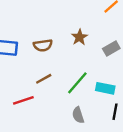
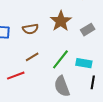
brown star: (79, 37) -> (61, 21), size x1.5
gray semicircle: (78, 115) -> (62, 86), size x1.5

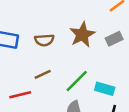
gray rectangle: (88, 30) -> (114, 39), moved

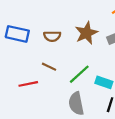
brown line: (43, 74) -> (49, 67), turned 48

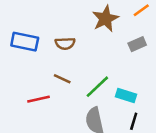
brown star: (86, 33) -> (105, 19), moved

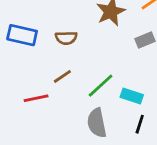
brown line: (62, 79) -> (62, 76), turned -60

